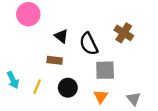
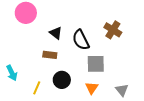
yellow line: (37, 87) -> (37, 88), moved

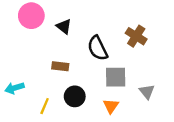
black triangle: (56, 33) -> (64, 27), moved
cyan arrow: (12, 73) -> (14, 88), turned 98
gray triangle: (122, 90) -> (147, 92), moved

